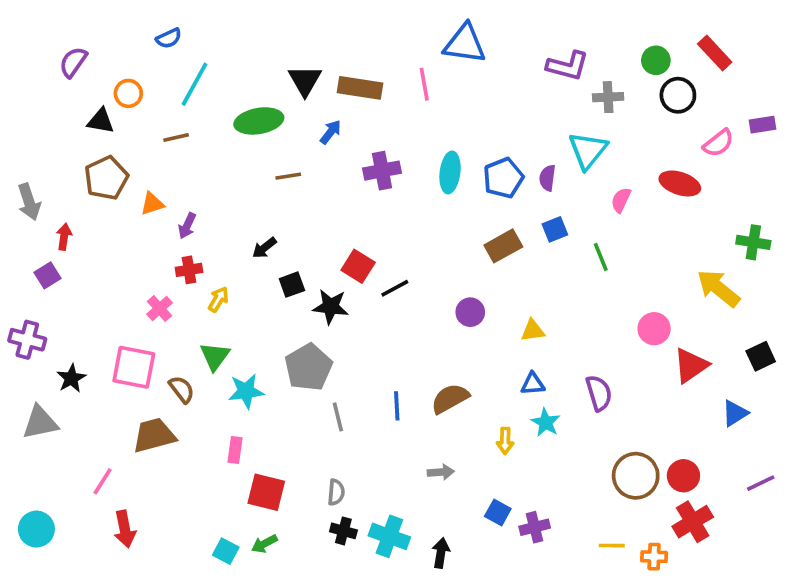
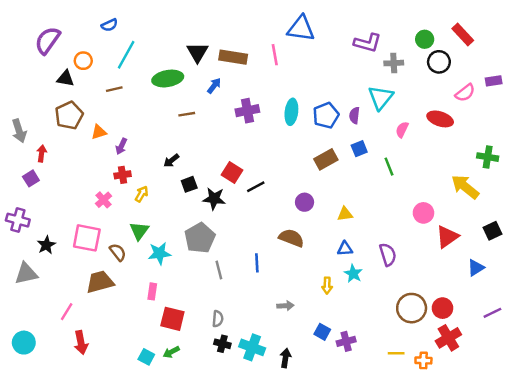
purple semicircle: (73, 62) -> (48, 40), size x1.4
brown semicircle: (450, 399) -> (291, 238), moved, turned 50

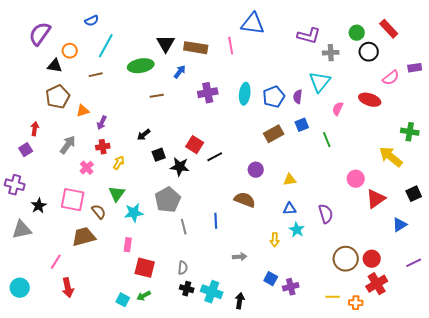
gray arrow: (19, 131) -> (68, 145), moved, turned -126

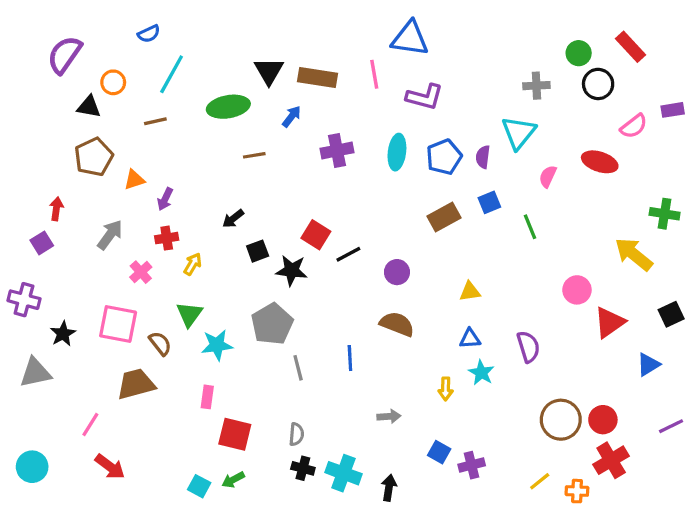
purple L-shape: (309, 36) -> (425, 97), moved
purple circle: (256, 170) -> (397, 272), moved
red arrow: (68, 288) -> (110, 467), turned -42
yellow line: (333, 297) -> (540, 481), turned -40

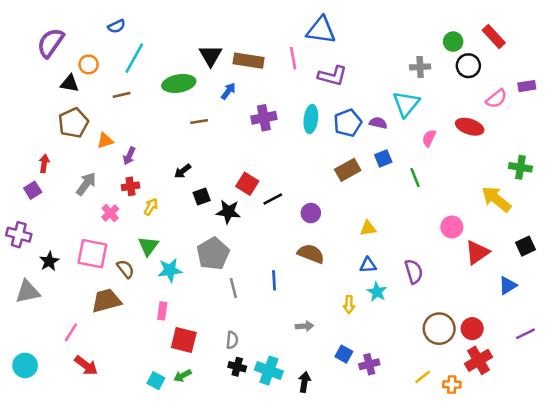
purple semicircle: (483, 157) -> (378, 123), turned 96

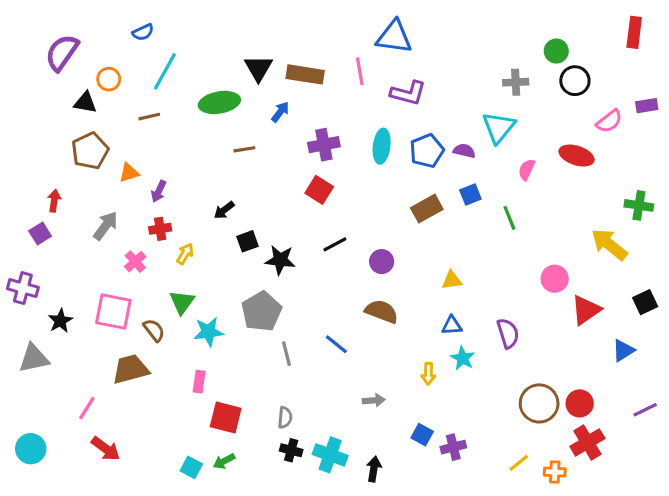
red rectangle: (494, 36) -> (634, 32), moved, turned 50
red square: (247, 184) -> (319, 190), moved
blue line: (274, 280) -> (336, 344), turned -48

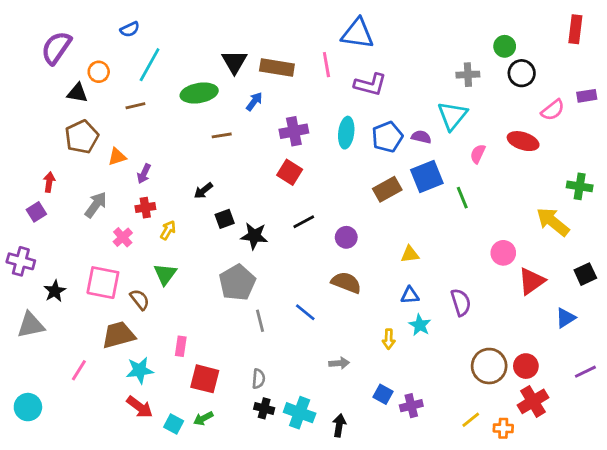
blue square: (470, 194) -> (427, 176), size x1.6
cyan star: (209, 332) -> (140, 370), moved
red arrow: (106, 449) -> (140, 407), moved

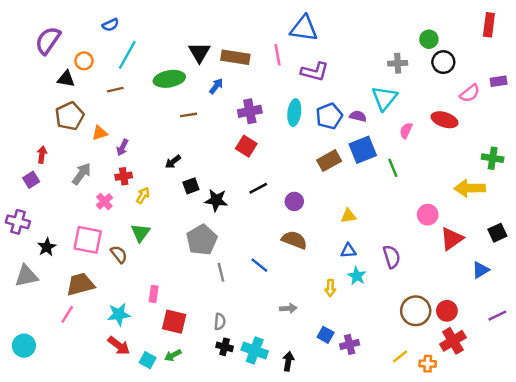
yellow arrow: (553, 222) -> (470, 188), turned -40
brown trapezoid: (118, 335) -> (80, 284), moved

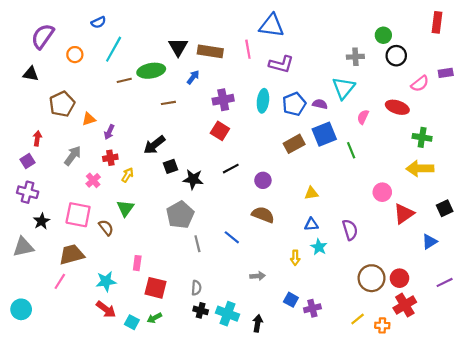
black triangle: (66, 79) -> (31, 74), moved
brown line: (115, 90) -> (124, 80), moved
green cross: (493, 158) -> (422, 137), moved
black arrow: (173, 162) -> (154, 145), size x1.5
purple cross: (18, 222) -> (28, 192), moved

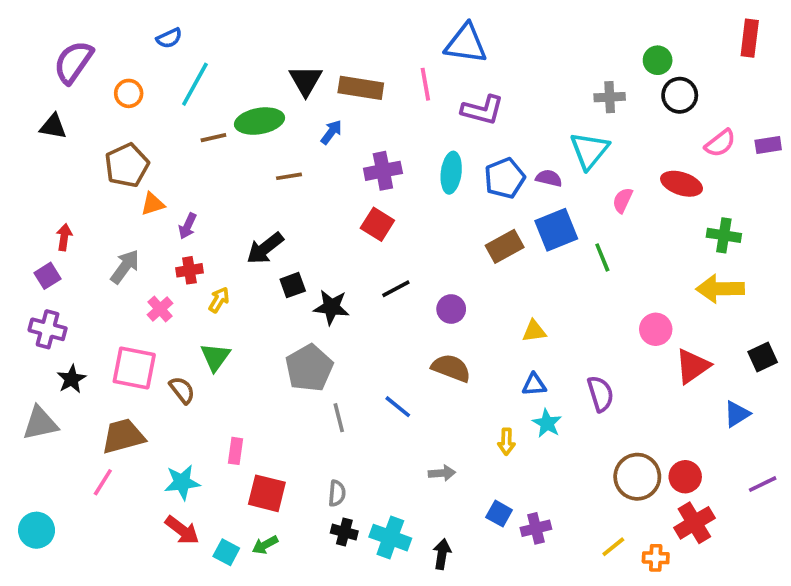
purple rectangle: (446, 73) -> (768, 145), moved
brown pentagon: (62, 104) -> (127, 165), moved

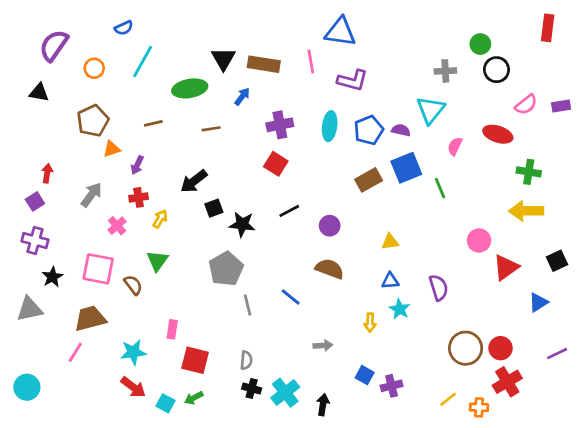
brown line: (213, 138) -> (153, 123), moved
cyan cross: (390, 538) -> (285, 393), turned 32

